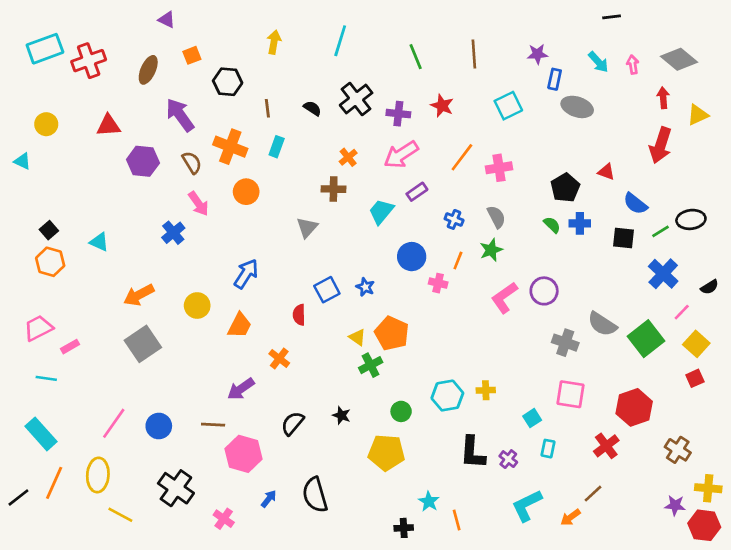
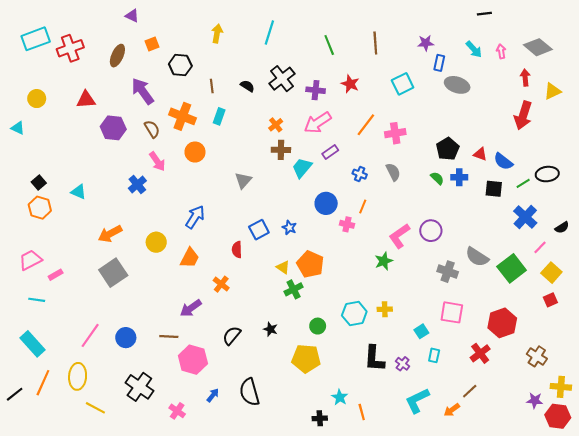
red triangle: (606, 172) -> (480, 154), moved
brown cross: (334, 189) -> (281, 150), moved
green star: (491, 250) -> (384, 261), moved

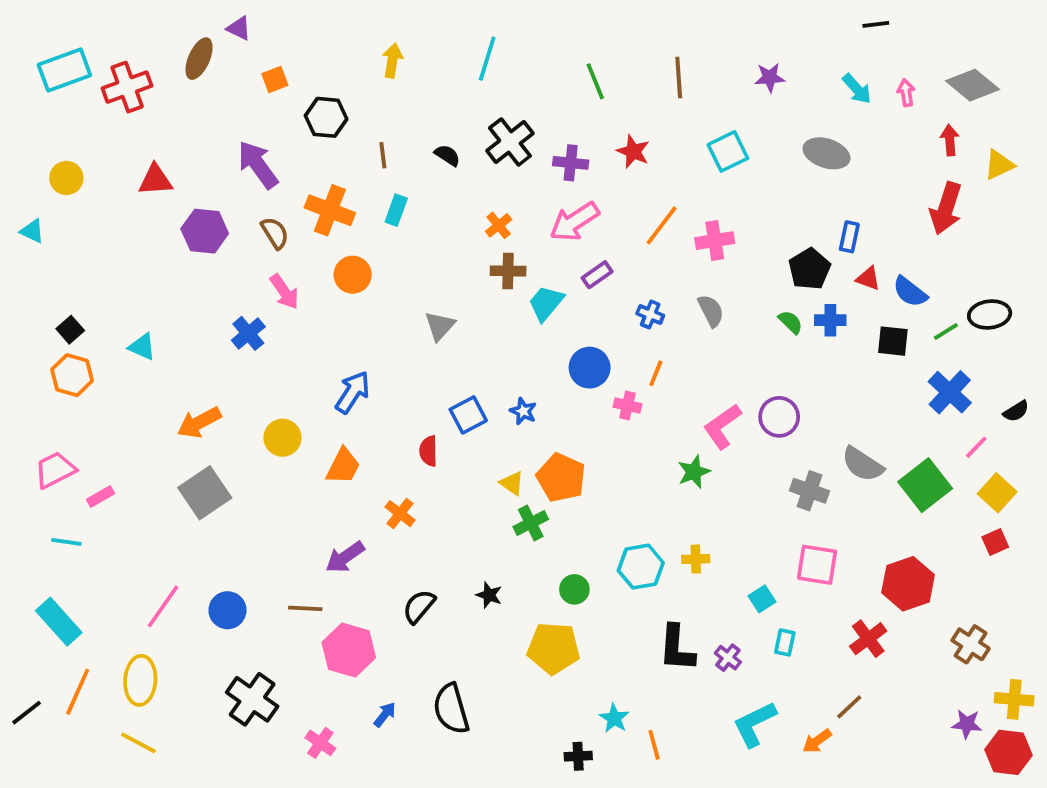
brown ellipse: (117, 56) -> (199, 59), moved
blue rectangle: (439, 63) -> (849, 237), moved
yellow line: (95, 408) -> (138, 743), moved

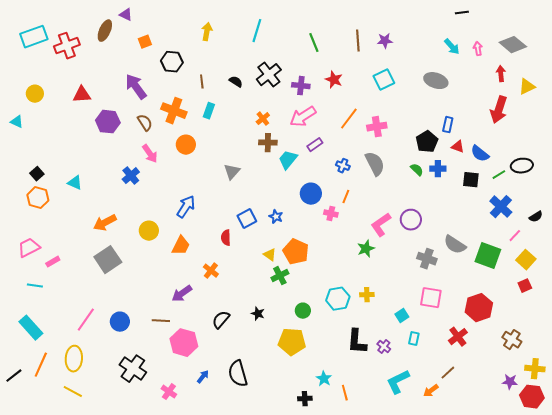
purple star: (770, 78) -> (385, 41), moved
gray semicircle: (711, 311) -> (375, 164), size x1.4
green square: (925, 485) -> (488, 256), turned -32

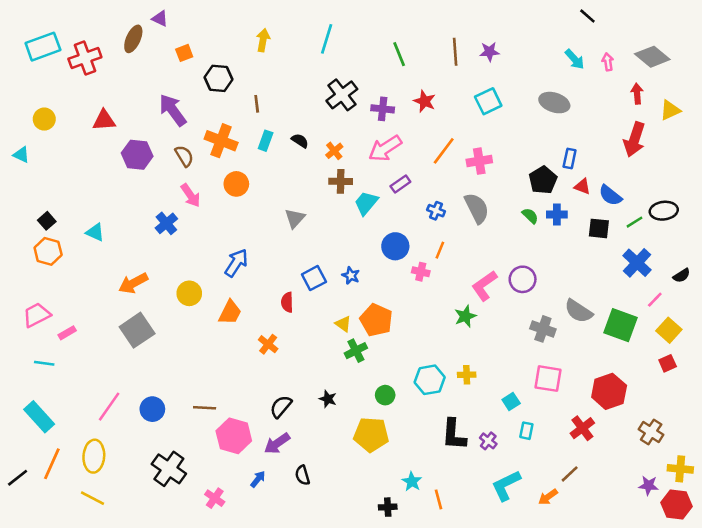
black line: (462, 13) -> (587, 16), turned 48
black semicircle: (236, 82) -> (300, 141), moved
purple arrow: (182, 294) -> (277, 443), moved
black semicircle: (238, 374) -> (302, 475), size x0.6

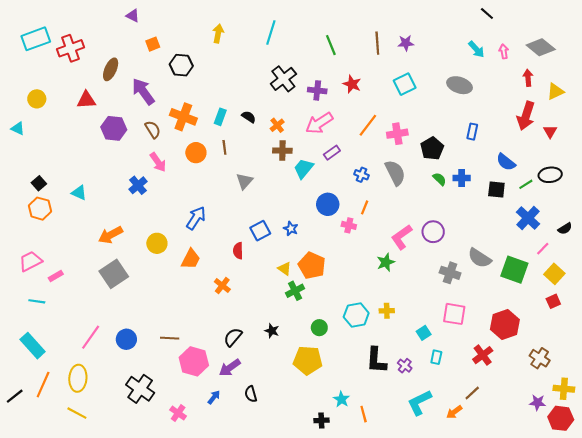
brown ellipse: (133, 39) -> (111, 69), moved
brown line: (257, 104) -> (224, 147), moved
black pentagon: (543, 180) -> (432, 148), moved
red triangle: (582, 186) -> (550, 132), moved, turned 40

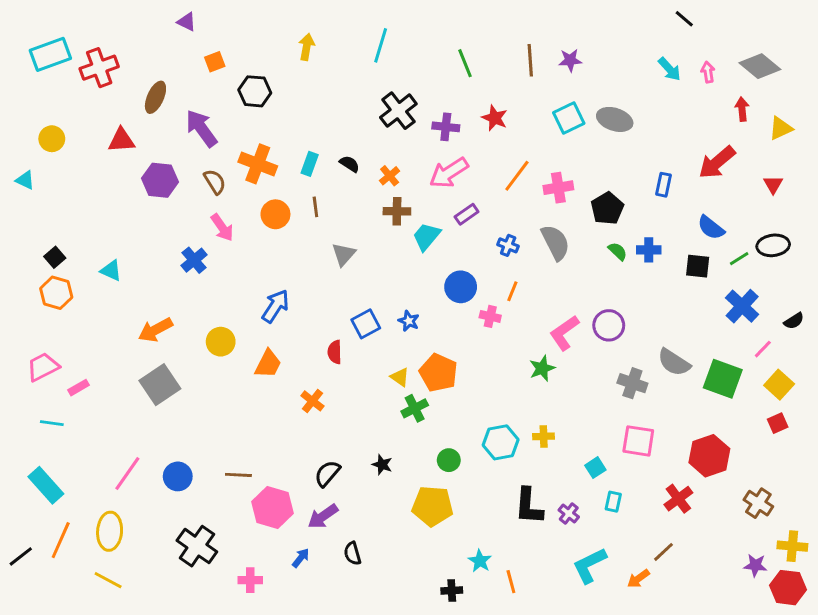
gray ellipse: (460, 85) -> (615, 119), moved
red arrow: (526, 116) -> (717, 162), moved, turned 32
pink cross: (178, 413) -> (250, 580), turned -35

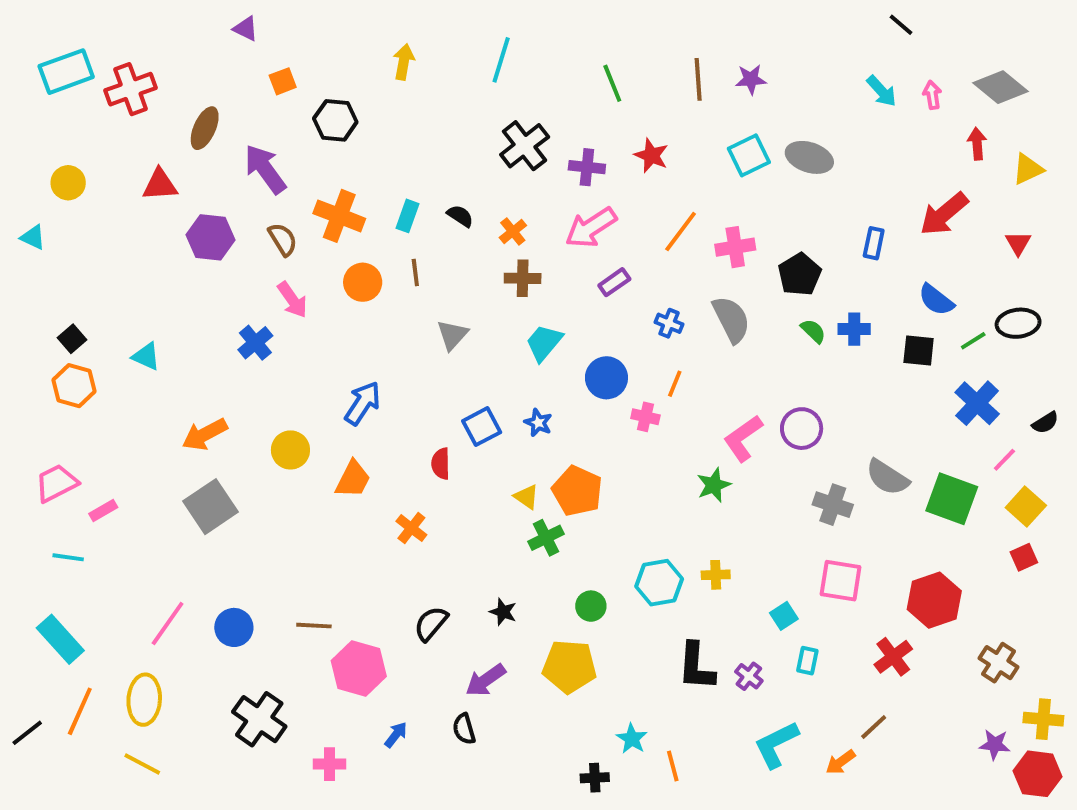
cyan trapezoid: (427, 236) -> (544, 343), moved
purple arrow: (323, 516) -> (486, 680), moved

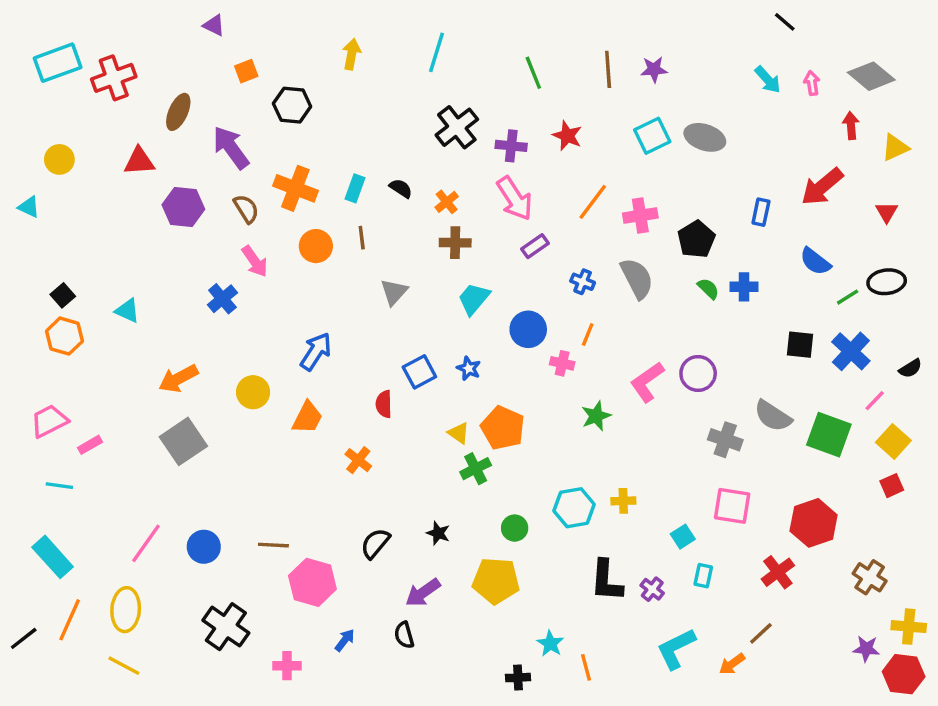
pink arrow: (591, 228) -> (515, 199), turned -90
black square: (919, 351) -> (800, 345), moved
green star: (714, 485) -> (596, 416), moved

